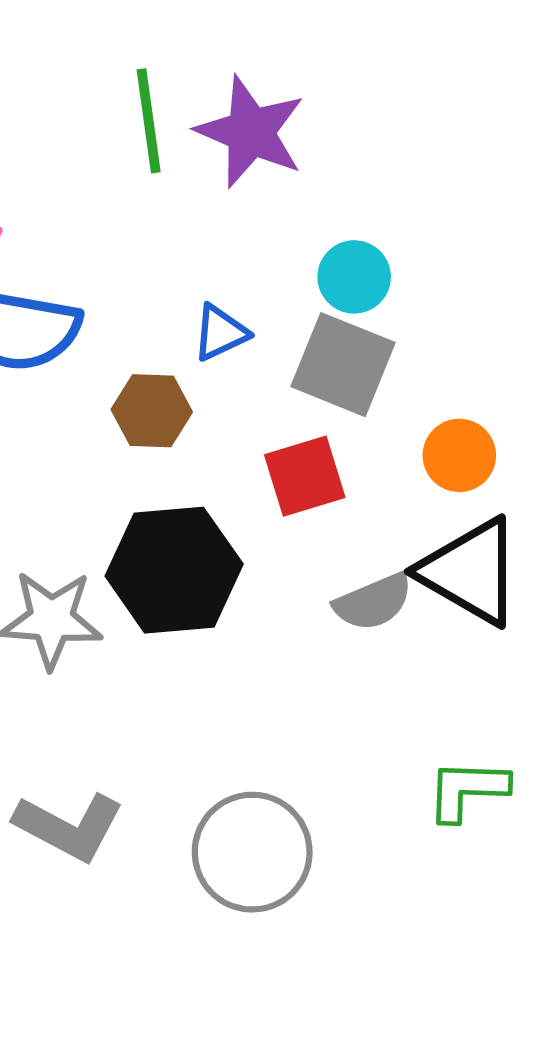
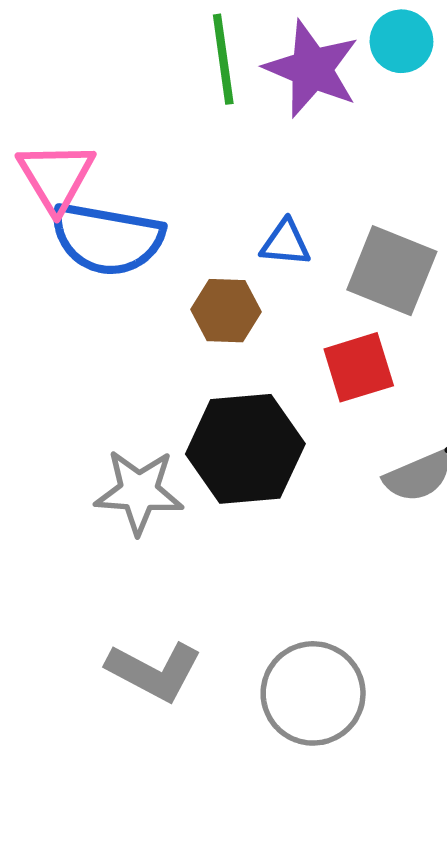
cyan circle: (354, 277) -> (401, 41), moved
blue triangle: (220, 333) -> (285, 243), turned 30

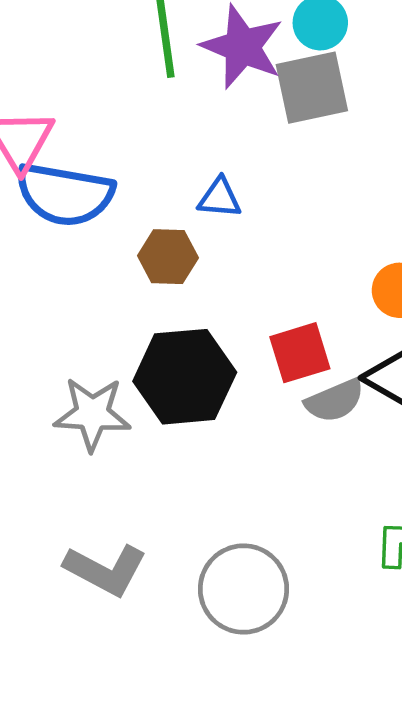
gray square: (392, 271) -> (312, 88), moved, turned -34
red square: (359, 367) -> (300, 353), moved

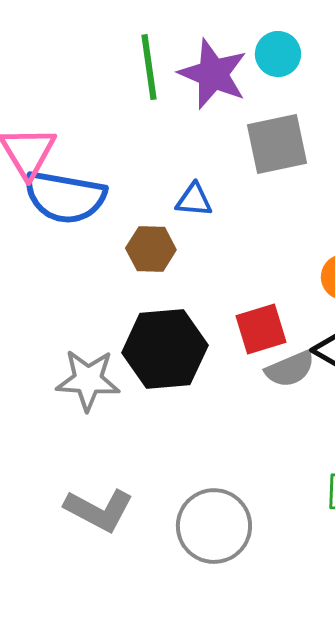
gray square: (312, 88) -> (277, 144), moved

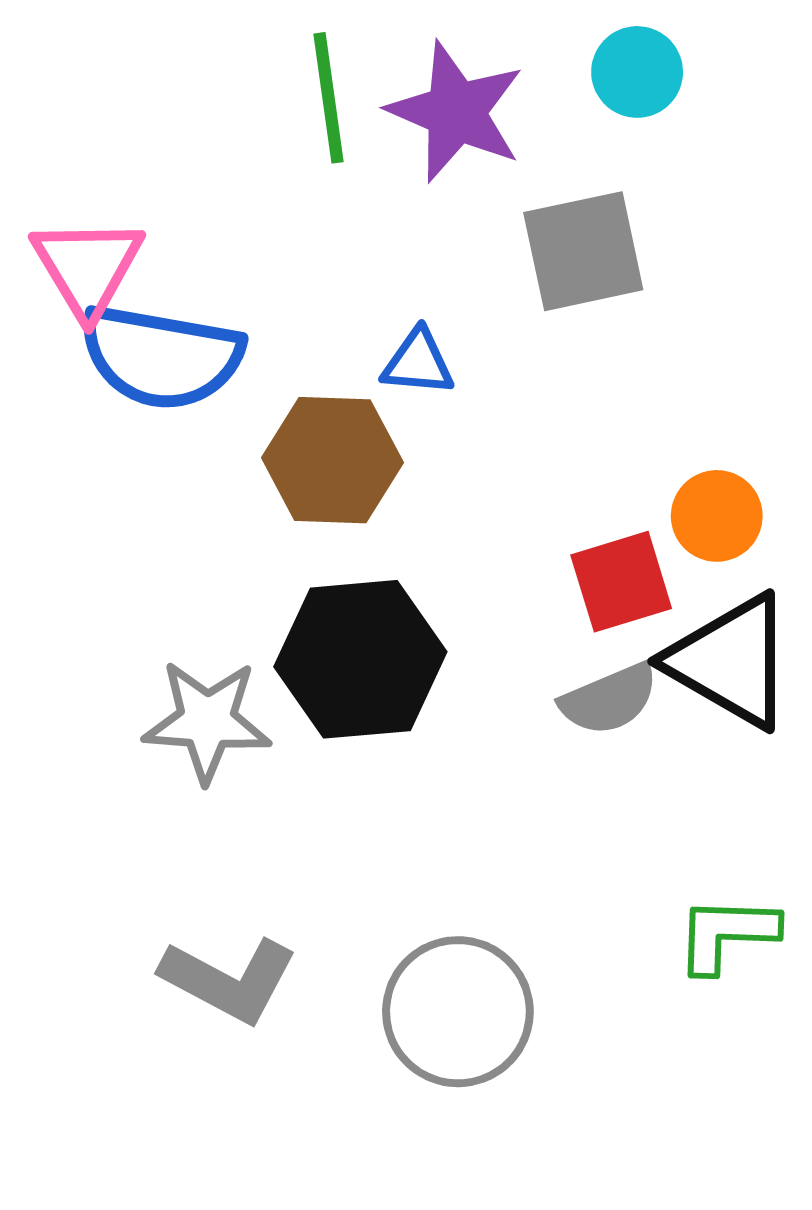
cyan circle: (278, 54) -> (637, 72), moved
brown hexagon: (151, 249) -> (332, 460), size x1.4
red square: (261, 329) -> (621, 582), moved

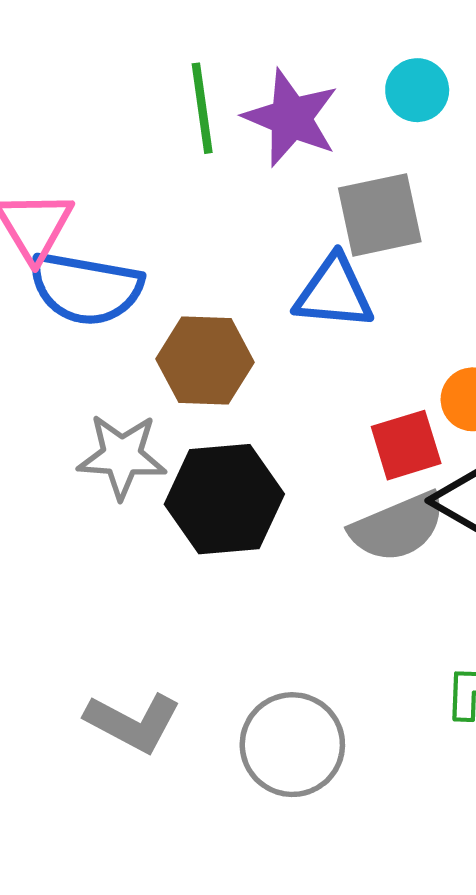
blue triangle: (418, 363) -> (334, 293), moved, size x1.6
gray semicircle: (609, 699) -> (398, 527), size x1.4
gray star: (207, 721) -> (122, 456), moved

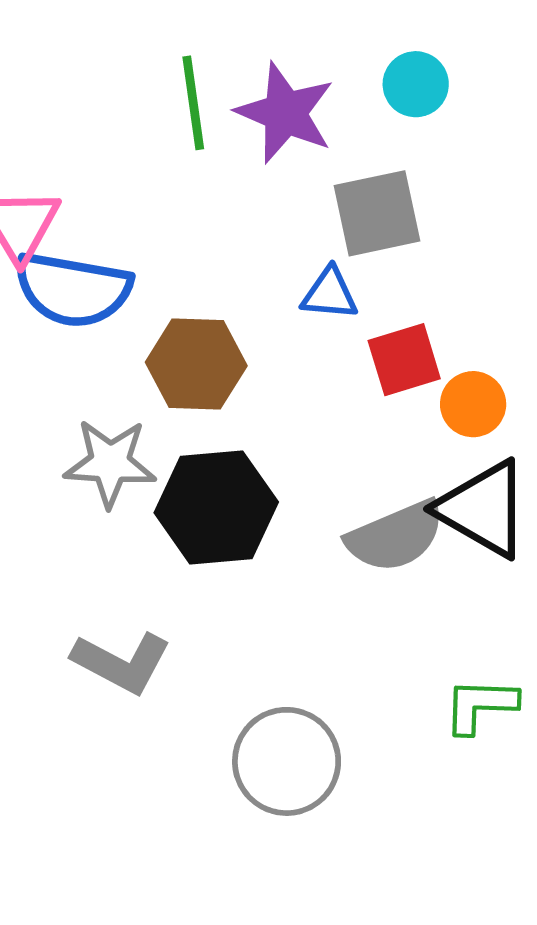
blue triangle: (334, 293) -> (330, 294), size x0.7
red square: (406, 445) -> (404, 360), moved
gray L-shape: (133, 722) -> (122, 662), moved

